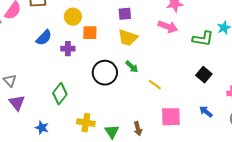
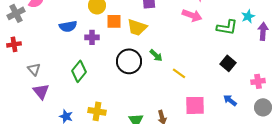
blue semicircle: (44, 38) -> (68, 26), turned 36
yellow trapezoid: (128, 38) -> (137, 27), moved
green diamond: (60, 94) -> (79, 71), moved
yellow cross: (86, 123) -> (97, 111), moved

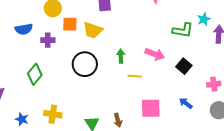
pink arrow: (192, 15) -> (155, 54), moved
green arrow: (156, 55) -> (121, 56), moved, turned -136
yellow line: (179, 73) -> (135, 76), turned -32

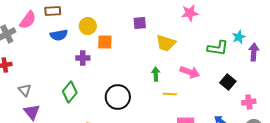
blue semicircle: (24, 29) -> (59, 35), moved
yellow trapezoid: (93, 30) -> (166, 43), moved
black circle: (85, 64) -> (118, 97), moved
black square: (184, 66) -> (228, 82), moved

